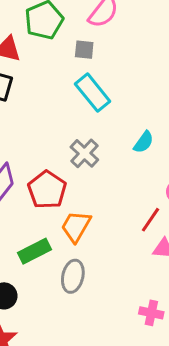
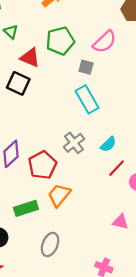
cyan semicircle: (144, 142) -> (108, 144), moved
red line: (151, 220) -> (117, 168), moved
gray ellipse: (73, 276) -> (50, 244), moved

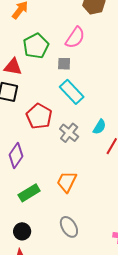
red pentagon: (42, 165) -> (39, 116), moved
green rectangle: (26, 208) -> (29, 193), moved
gray ellipse: (50, 244) -> (69, 227), turned -40

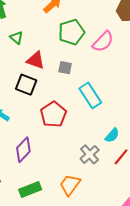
green pentagon: (36, 46) -> (72, 32), moved
gray square: (64, 64) -> (65, 68), moved
gray cross: (69, 133) -> (90, 154), moved

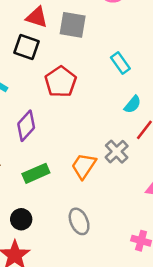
gray square: (65, 68) -> (73, 25), size x1.6
cyan rectangle: (90, 95) -> (120, 63), moved, size x0.7
gray cross: (90, 154) -> (117, 152), moved

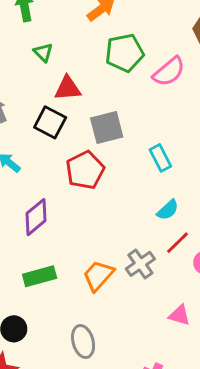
red triangle: (37, 17) -> (68, 88), turned -30
gray square: (73, 25) -> (107, 128), moved, turned -32

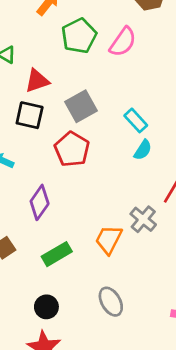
cyan semicircle: (168, 210) -> (143, 150), moved

